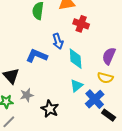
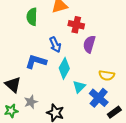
purple semicircle: (109, 56) -> (89, 44), moved
cyan diamond: (76, 59) -> (64, 68), moved, turned 40
black rectangle: (109, 115) -> (114, 112), turned -64

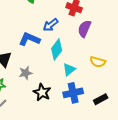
blue arrow: (55, 45) -> (51, 25), turned 70
blue cross: (99, 98) -> (73, 93), moved, turned 30
gray star: (31, 102) -> (26, 73), moved

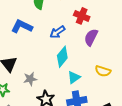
blue L-shape: (29, 39) -> (22, 26), moved

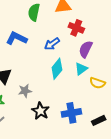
cyan triangle: (74, 77) -> (81, 69), moved

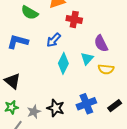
green semicircle: (34, 12) -> (30, 13), turned -60
purple semicircle: (86, 49) -> (101, 44), moved, turned -42
gray star: (25, 91) -> (34, 112), moved

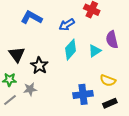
yellow semicircle: (106, 69) -> (108, 80), moved
black star: (56, 108) -> (39, 65), moved

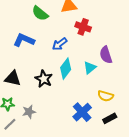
black triangle: (17, 54) -> (13, 78), turned -36
black star: (39, 65) -> (44, 79), moved
blue cross: (83, 94) -> (82, 112), turned -30

